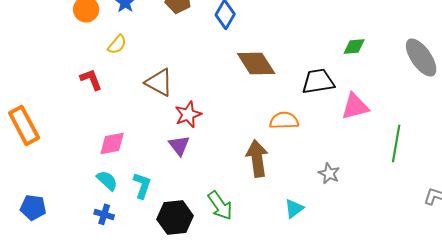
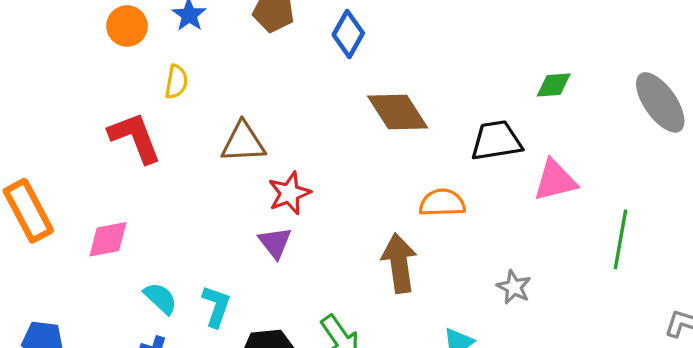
yellow semicircle: (117, 44) -> (176, 82), turned -30
red L-shape: (91, 79) -> (135, 137), size x1.5
brown triangle: (159, 82) -> (243, 142), turned -32
pink diamond: (112, 143) -> (108, 239), moved

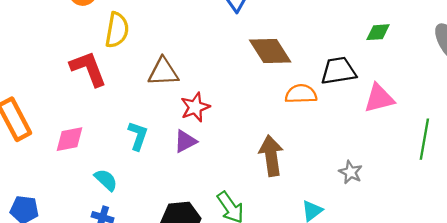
yellow semicircle: (176, 82) -> (117, 30), size x1.5
orange semicircle: (442, 203) -> (301, 94), moved
purple triangle: (275, 243) -> (185, 141), turned 40
cyan L-shape: (216, 306) -> (138, 136), moved

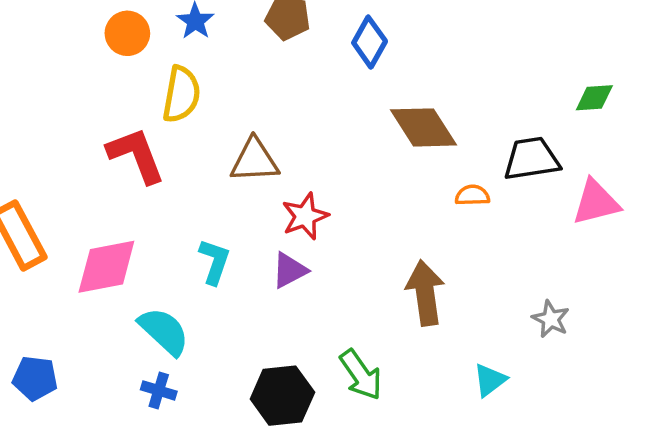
orange semicircle: (301, 94) -> (472, 195), size x0.7
pink diamond: (70, 139) -> (106, 267), size x1.4
cyan semicircle: (106, 180) -> (164, 331), size x1.4

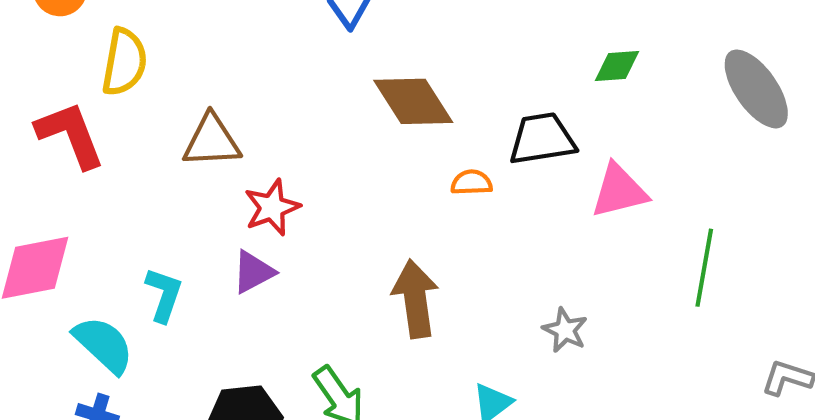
cyan L-shape: (214, 262) -> (164, 295), moved

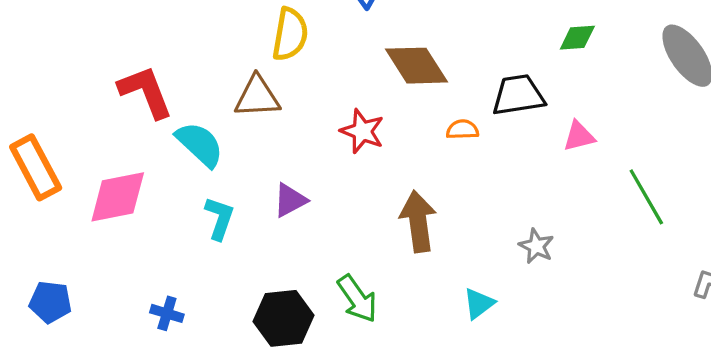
yellow semicircle: (124, 62) -> (290, 34), moved
pink triangle: (619, 191) -> (579, 136), size x0.7
red star: (272, 207) -> (362, 131), moved, turned -30
green line: (704, 268) -> (646, 197), turned -40
cyan semicircle: (104, 345) -> (200, 144), moved

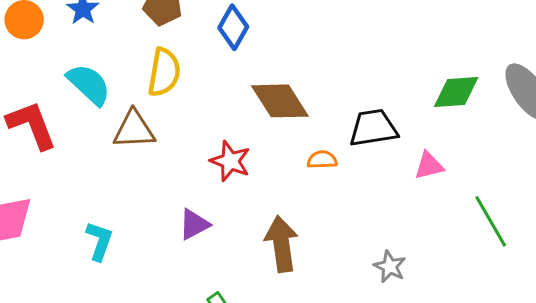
green diamond: (577, 38) -> (456, 92), moved, size x1.4
cyan semicircle: (200, 144) -> (89, 84), moved
purple triangle: (290, 200) -> (194, 224), moved

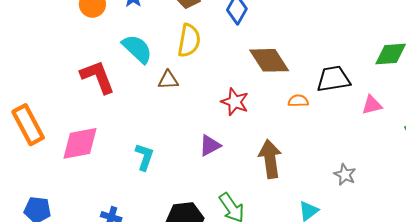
brown triangle: (134, 130) -> (168, 80), size x0.7

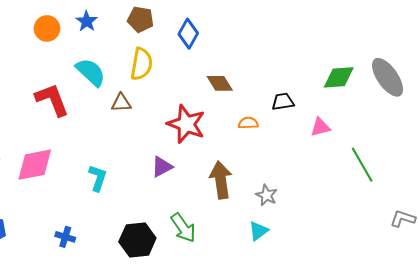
brown diamond: (269, 60) -> (220, 83), size x0.7
black trapezoid: (333, 79) -> (283, 102), size x0.7
red star: (235, 102) -> (186, 124), size x1.4
gray star: (345, 175) -> (267, 195), moved

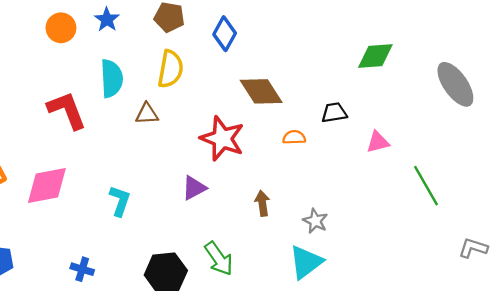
cyan semicircle: (91, 72) -> (112, 78), turned 44
green diamond: (339, 77) -> (375, 56), moved
brown diamond: (220, 83) -> (261, 91), size x1.4
brown arrow: (221, 180) -> (262, 203), size x0.6
cyan triangle: (258, 231) -> (306, 262), size x1.5

